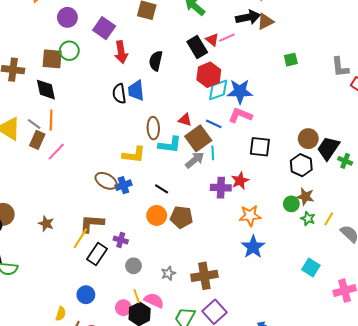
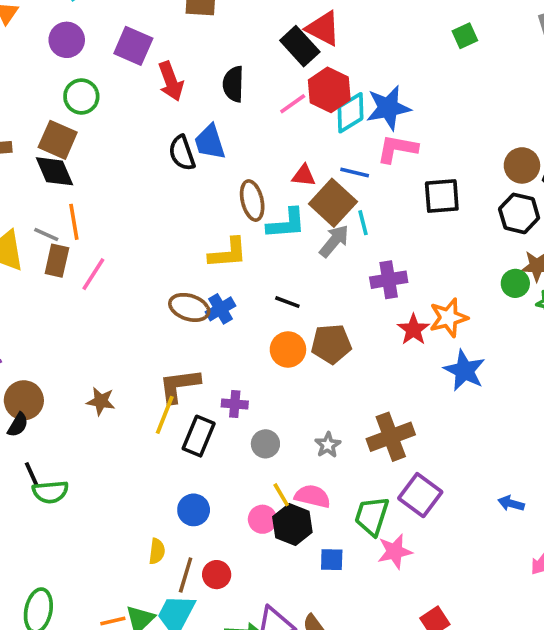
pink line: (227, 38) -> (293, 104), moved
red triangle: (212, 40) -> (323, 29), size x1.5
brown square: (52, 59) -> (58, 140), moved, turned 30
red star: (240, 181) -> (413, 330), moved

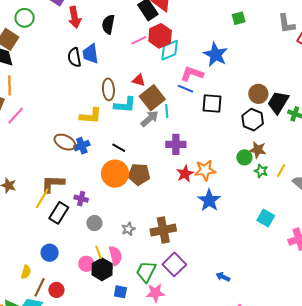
blue star: (388, 108) -> (216, 55), moved, turned 30
blue line: (355, 173) -> (185, 89), moved
orange circle: (288, 349) -> (115, 174), size x1.4
pink semicircle: (313, 496) -> (116, 256), turned 54

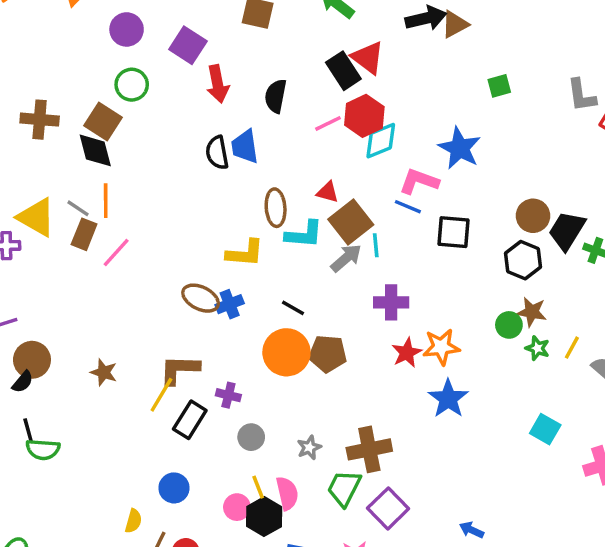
green trapezoid: (146, 272) -> (344, 488), moved

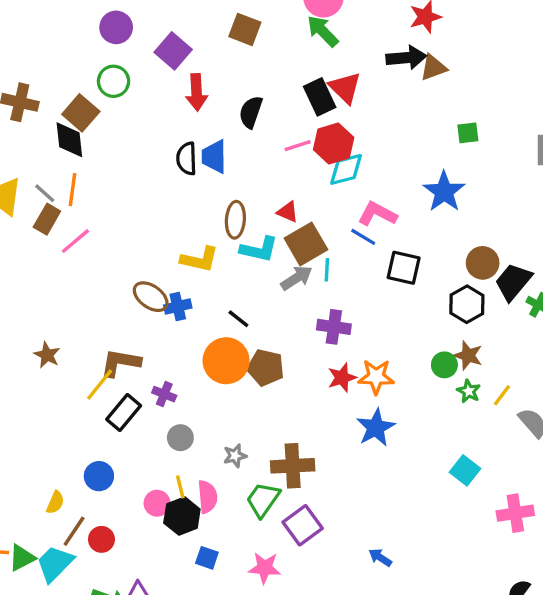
blue star: (460, 148) -> (444, 192), moved

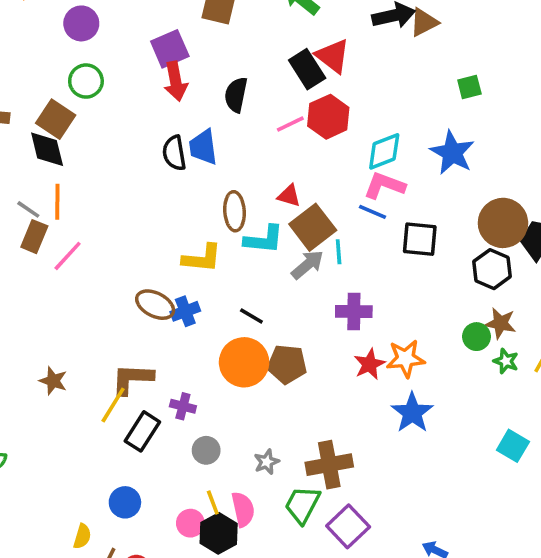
purple square: (173, 51) -> (170, 49), moved, turned 33
cyan diamond: (346, 169) -> (384, 151), moved
brown circle: (483, 263) -> (503, 223), size x1.4

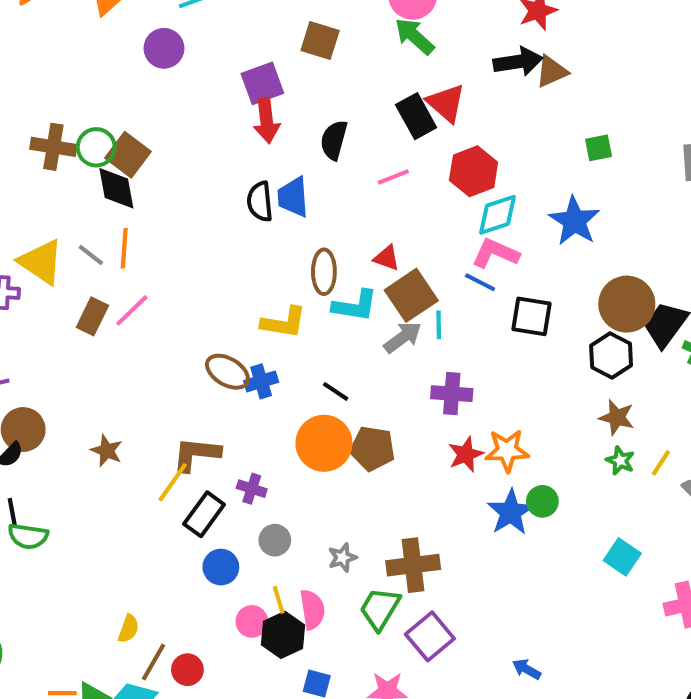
green circle: (86, 81) -> (96, 147), moved
red hexagon: (328, 117) -> (474, 171), moved
brown rectangle: (34, 237) -> (92, 316), moved
green circle: (476, 337) -> (542, 501), moved
blue circle: (125, 502) -> (221, 567), moved

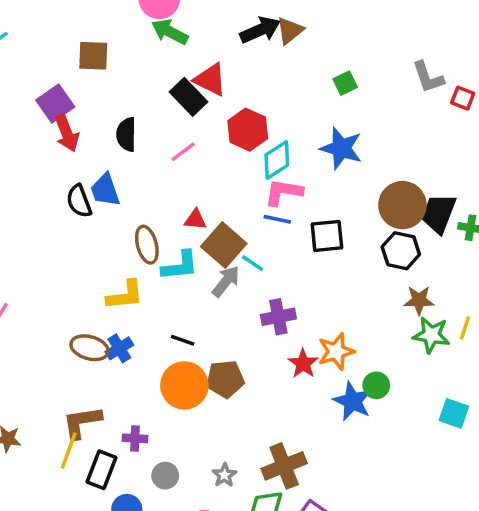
cyan line: (439, 325) -> (253, 263), turned -40
green star: (620, 461) -> (431, 335), size x1.5

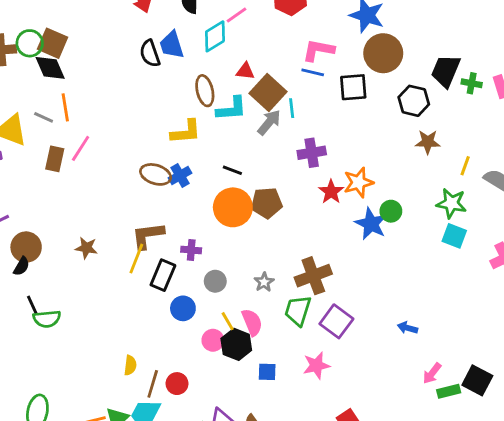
cyan diamond: (277, 160) -> (215, 36), moved
brown circle: (402, 205) -> (383, 53), moved
cyan line: (253, 263) -> (292, 108), turned 48
green star: (431, 335) -> (451, 203), moved

